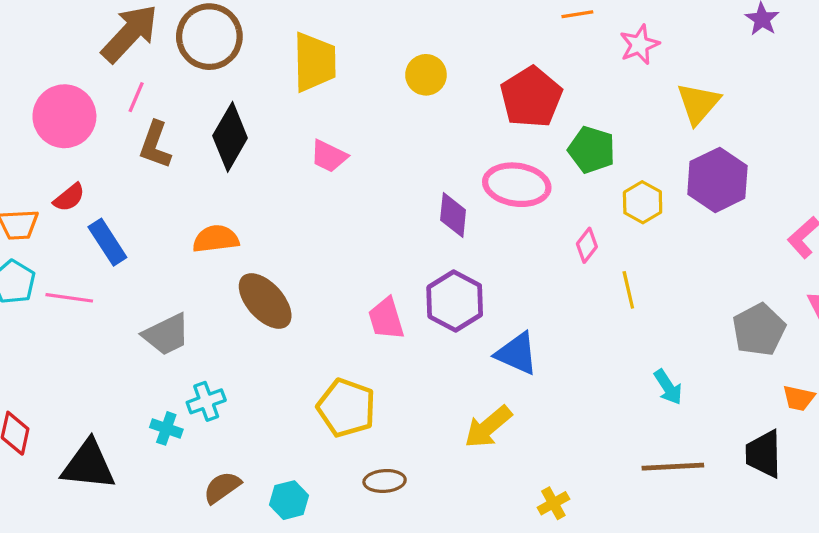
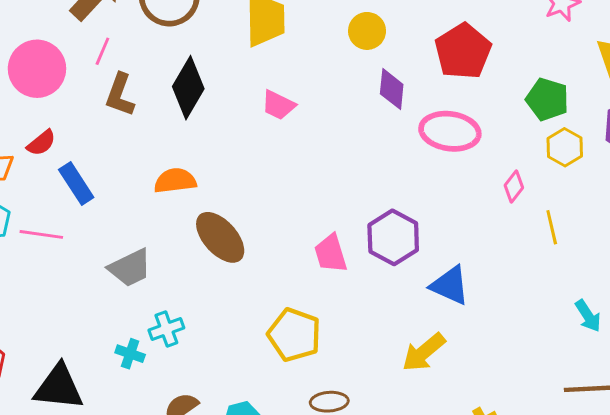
green pentagon: (592, 150) -> (547, 99), moved
purple diamond: (453, 215) -> (392, 89), moved

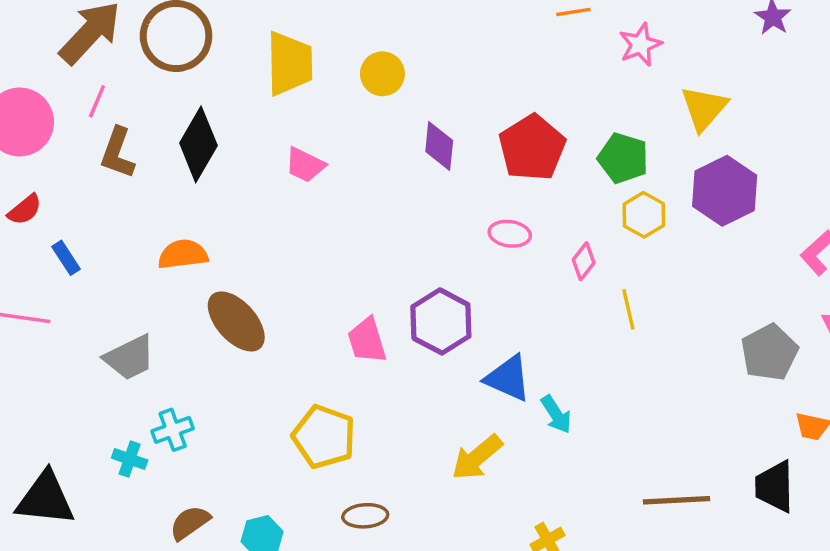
yellow circle: (367, 31) -> (382, 74), moved
red pentagon: (463, 51) -> (532, 148), moved
pink ellipse: (450, 131) -> (510, 234), moved, size x0.6
blue rectangle: (76, 184) -> (66, 258), size x0.7
cyan arrow: (588, 316) -> (556, 414), moved

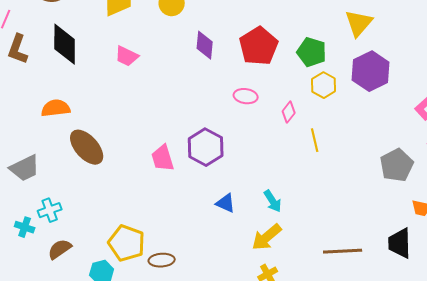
black diamond: (198, 144) -> (65, 44), turned -30
blue triangle: (508, 378) -> (226, 203), moved, size x0.7
yellow pentagon: (324, 437) -> (127, 243), moved
yellow arrow: (477, 457) -> (267, 237), moved
brown semicircle: (190, 523) -> (60, 249), moved

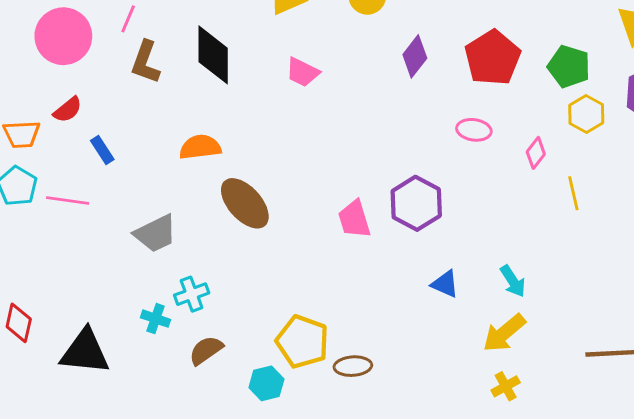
purple diamond: (205, 45) -> (415, 56), turned 32

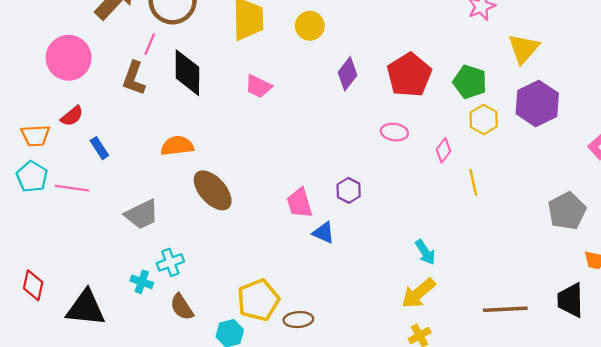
pink line: (128, 19) -> (150, 44), moved
purple hexagon: (416, 203) -> (349, 190), size x0.6
blue triangle: (445, 284) -> (323, 233), moved
yellow pentagon: (302, 342) -> (258, 300), turned 30
brown semicircle: (206, 350) -> (182, 307), turned -88

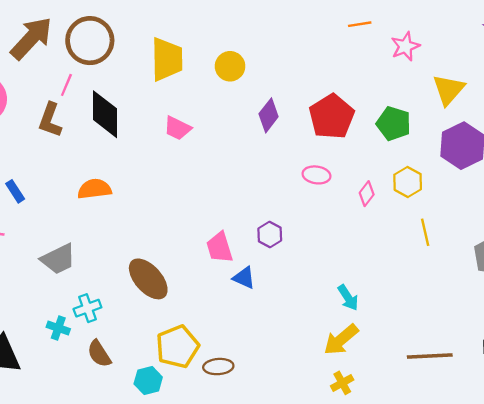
yellow hexagon: (484, 119) -> (408, 182), moved
yellow line: (473, 182) -> (425, 232), moved
brown ellipse: (213, 190) -> (148, 279), moved

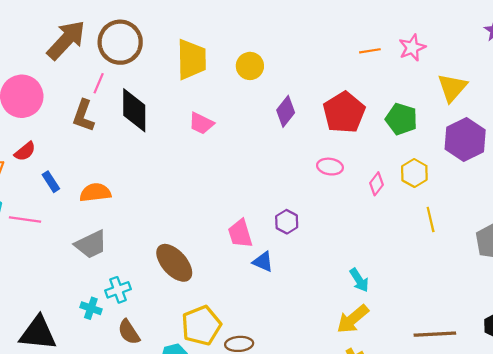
orange line: (360, 24) -> (370, 51), moved
orange semicircle: (94, 189) -> (95, 193), moved

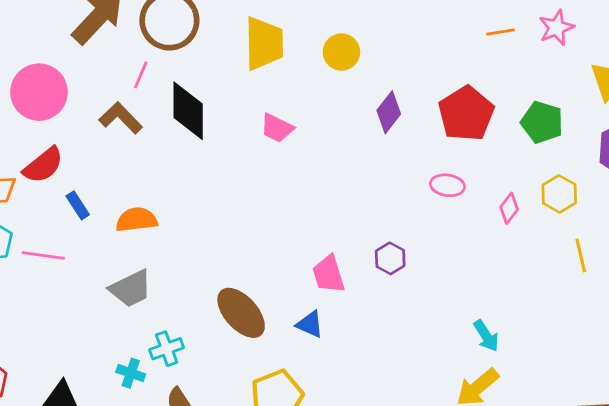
brown L-shape: (83, 116) -> (121, 118), turned 116
red semicircle: (25, 151) -> (43, 165), size x1.4
blue triangle: (263, 262) -> (310, 324), moved

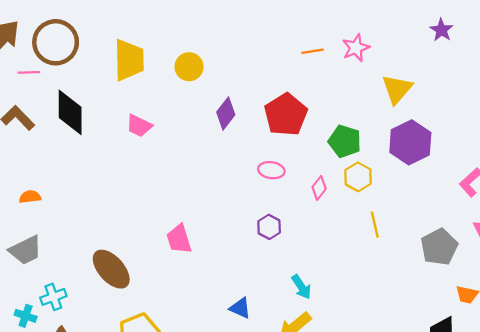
pink line: (141, 75) -> (29, 72), moved, turned 65
green pentagon: (542, 122) -> (345, 141), moved
orange semicircle: (136, 220) -> (30, 197), size x0.7
purple hexagon: (390, 258) -> (269, 227), moved
blue triangle: (310, 324) -> (240, 308), moved

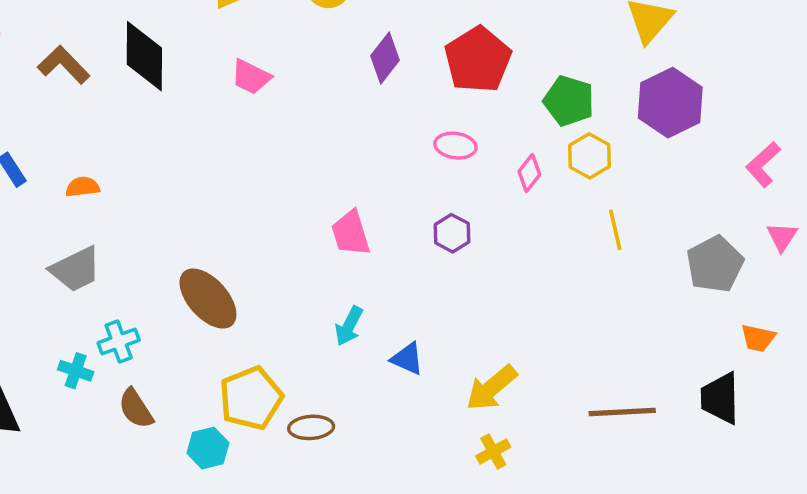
pink trapezoid: (179, 239) -> (351, 233), moved
cyan arrow: (301, 287) -> (349, 326), moved, turned 60

